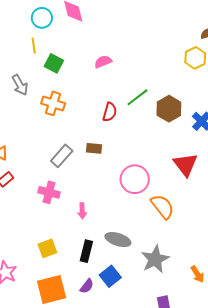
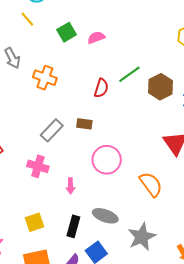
yellow line: (34, 46) -> (27, 19), turned -35
green square: (54, 63) -> (67, 32), moved, turned 30
pink circle: (135, 179) -> (107, 160), moved

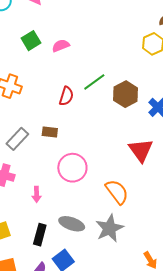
gray star: (142, 237) -> (109, 228), moved

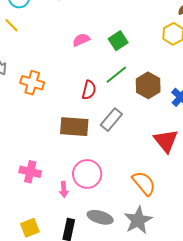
green square: (31, 41) -> (118, 41), moved
brown rectangle: (50, 132) -> (74, 127), size x1.8
gray rectangle: (17, 139) -> (111, 120), moved
pink circle: (72, 168) -> (87, 174), moved

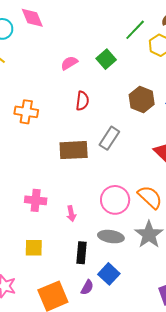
green line: (116, 75) -> (135, 30), moved
red semicircle: (89, 90) -> (82, 101), moved
pink circle: (87, 174) -> (115, 200), moved
yellow square: (30, 228) -> (34, 248), moved, turned 30

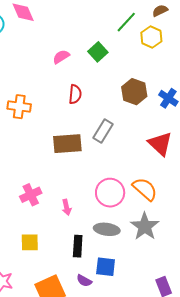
pink cross: (36, 200) -> (31, 195), turned -30
blue square: (109, 274) -> (106, 267), turned -35
purple semicircle: (87, 287) -> (84, 281), turned 91

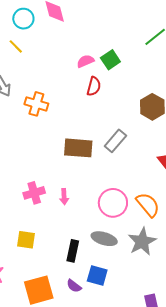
green square: (98, 52) -> (110, 60), moved
red semicircle: (75, 94) -> (94, 86), moved
pink arrow: (67, 207) -> (64, 197), moved

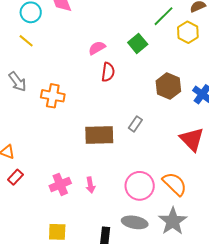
green square: (110, 60) -> (138, 43), moved
gray rectangle: (115, 141) -> (135, 124), size x0.7

